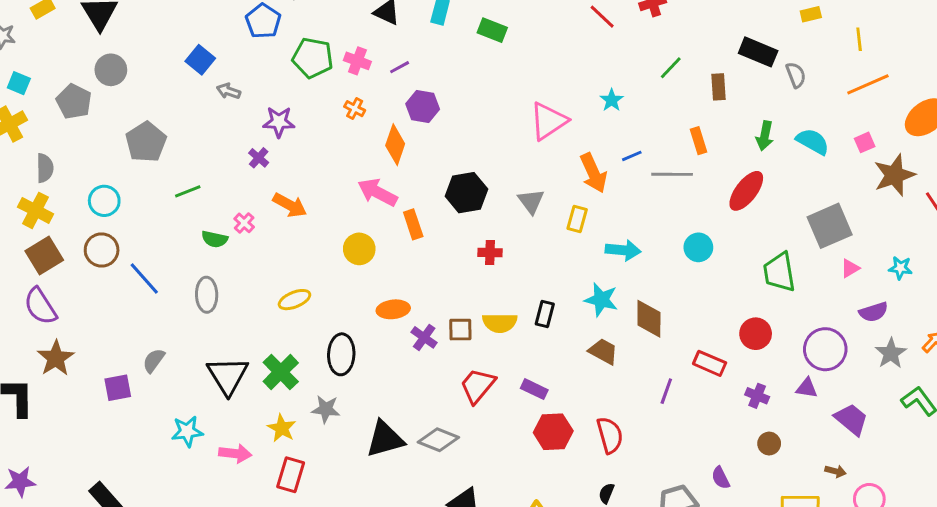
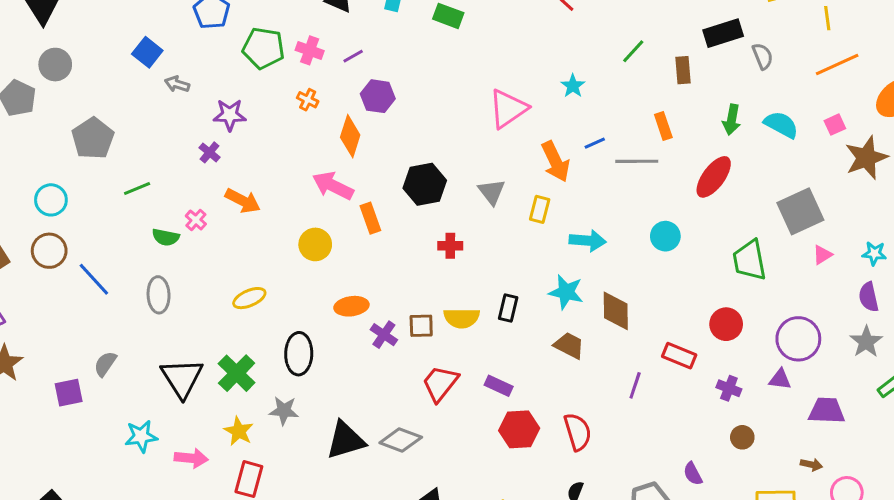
black rectangle: (758, 52) -> (723, 33), turned -39
purple semicircle: (874, 312) -> (869, 297), moved, turned 96
purple trapezoid: (851, 419) -> (827, 411), turned -36

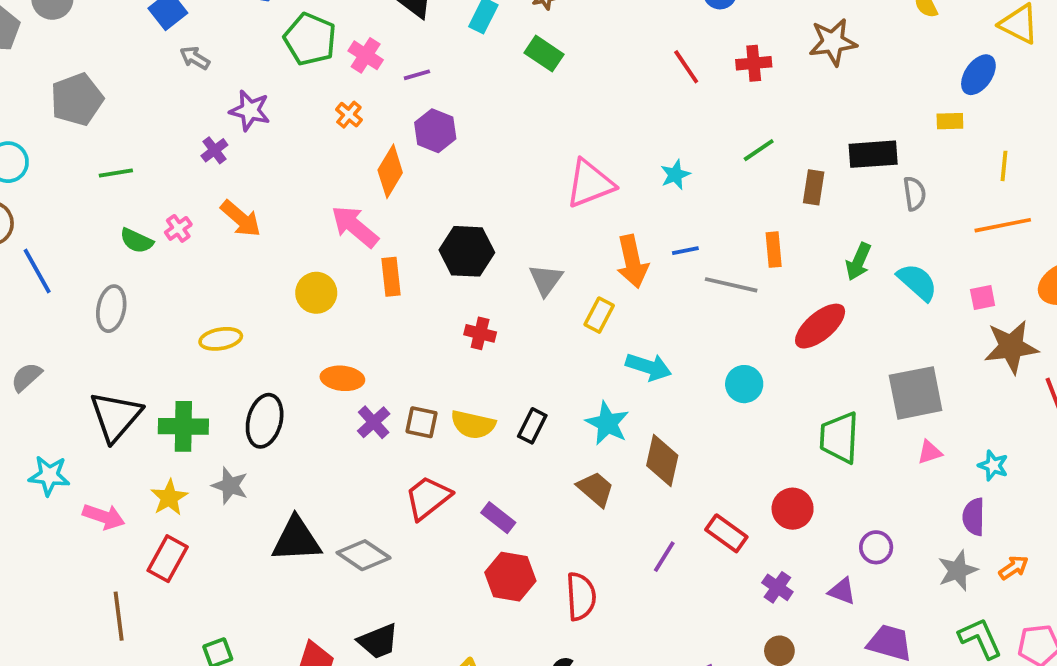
purple circle: (798, 339) -> (876, 547), size x0.6
green cross: (237, 373) -> (183, 426), turned 33

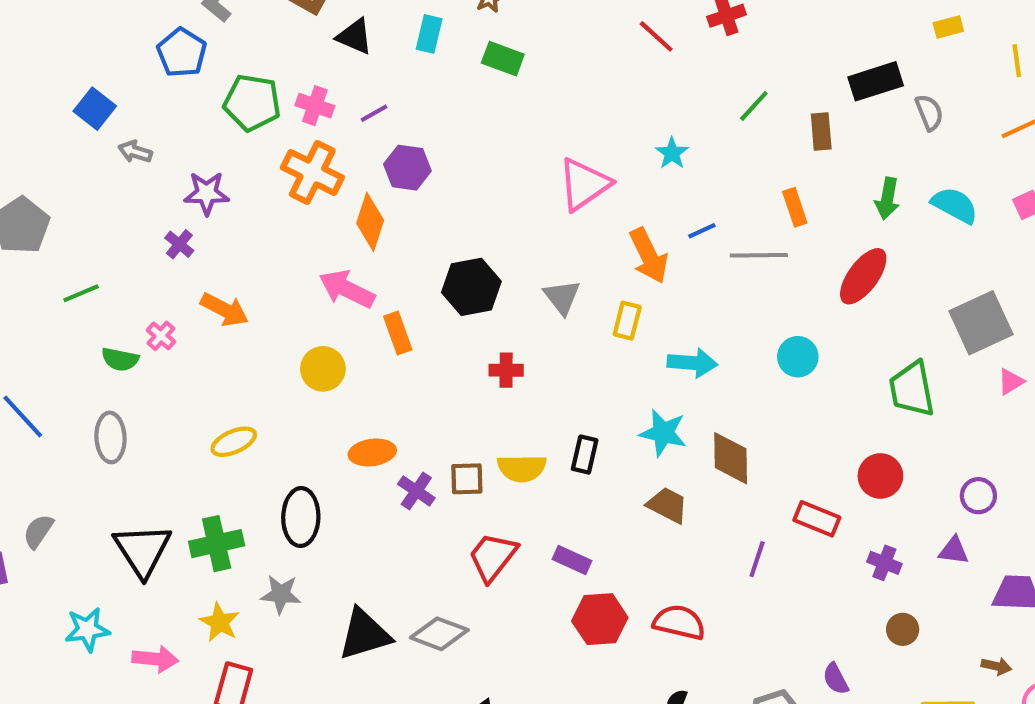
orange cross: (349, 115) -> (312, 172), size x2.0
red semicircle: (581, 596) -> (679, 622), turned -60

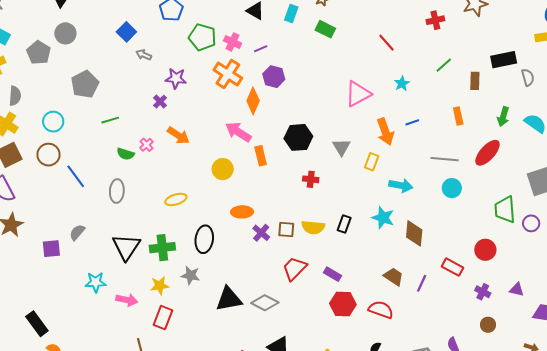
red line: (656, 36) -> (387, 43), moved
gray line: (759, 255) -> (445, 159), moved
purple circle: (978, 496) -> (531, 223), moved
brown trapezoid: (668, 505) -> (394, 277), moved
yellow star: (220, 622) -> (160, 286), turned 30

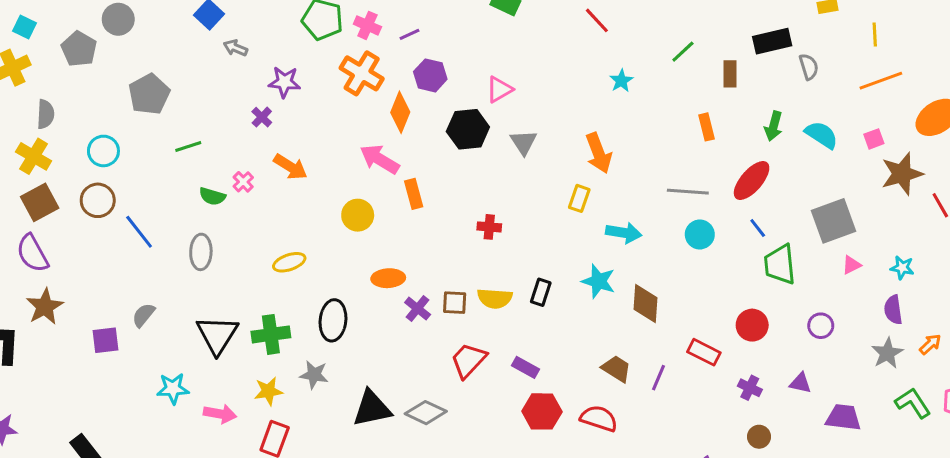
pink triangle: (358, 94) -> (499, 89), moved, size x0.7
blue line: (412, 122) -> (758, 228), moved, turned 72
black hexagon: (298, 137) -> (468, 129), moved
gray triangle: (341, 147) -> (524, 142), moved
purple circle: (531, 223) -> (821, 326), moved

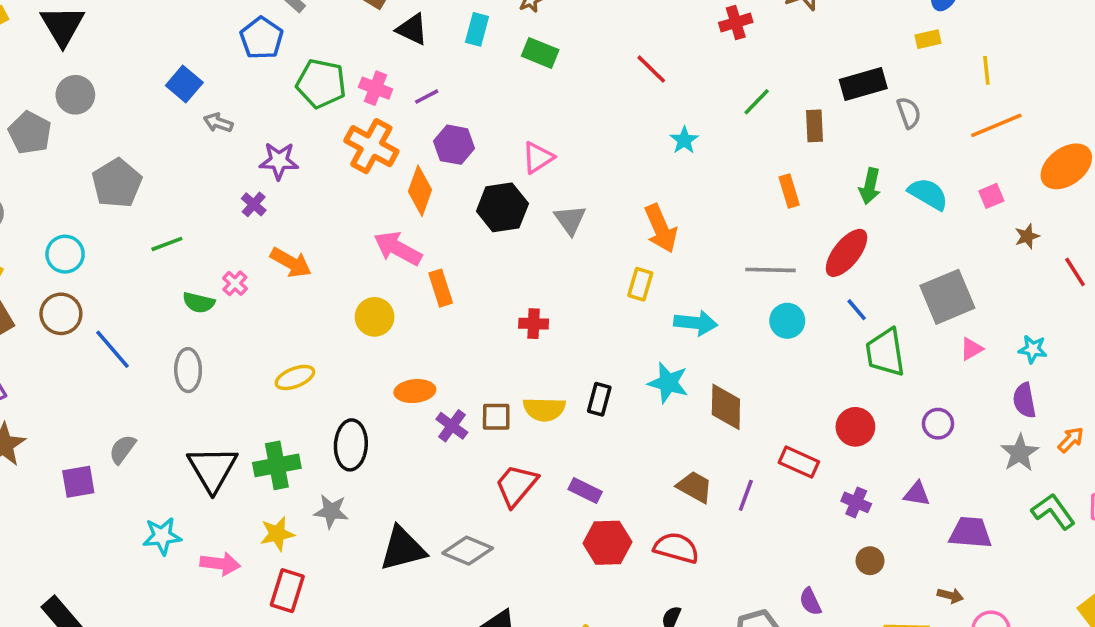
brown star: (902, 174) -> (1027, 236), size x0.5

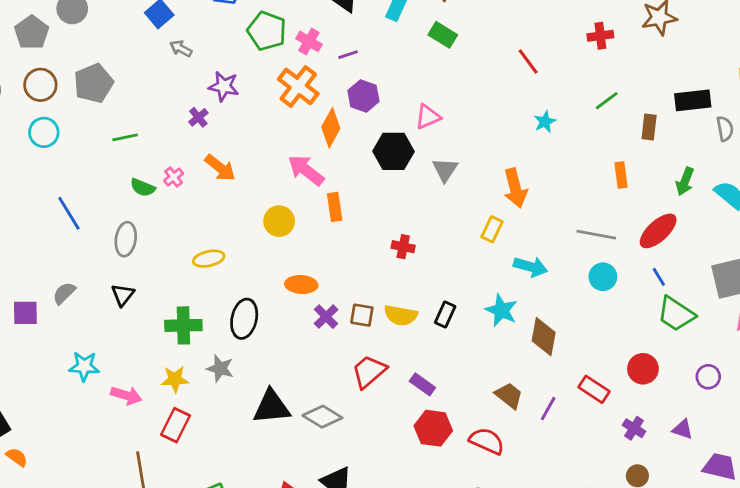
brown circle: (61, 314) -> (40, 85), moved
green trapezoid: (885, 352) -> (676, 314), turned -57
black triangle: (212, 469) -> (123, 295), moved, size x0.6

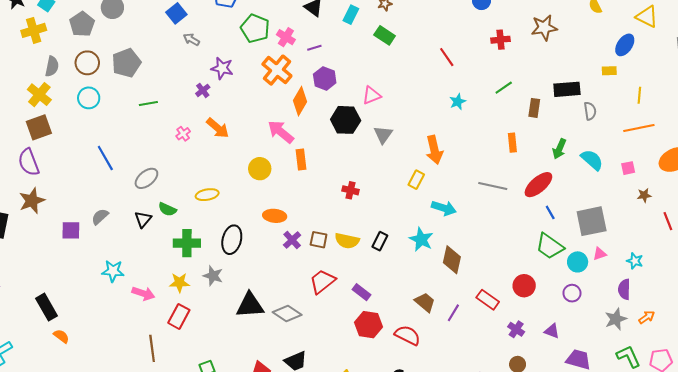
green semicircle: (143, 187) -> (167, 209), moved
gray ellipse: (126, 239) -> (146, 178), turned 40
cyan circle: (603, 277) -> (578, 262), moved
blue line: (659, 277) -> (550, 212), moved

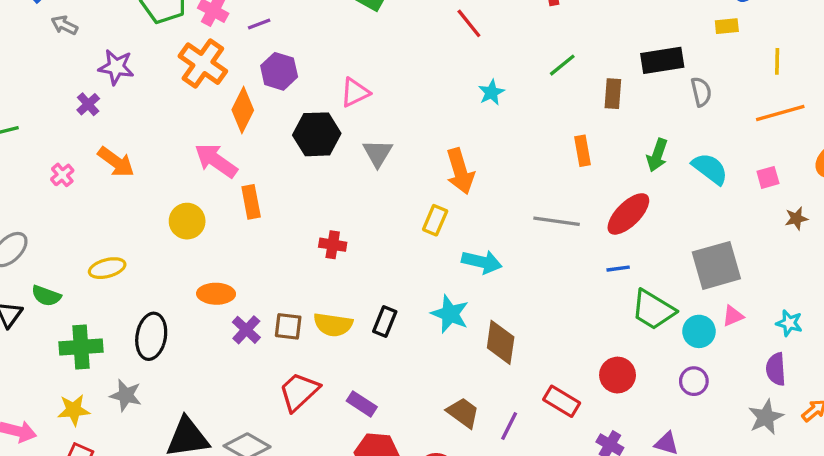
blue line: (550, 212) -> (618, 269), moved, turned -64

